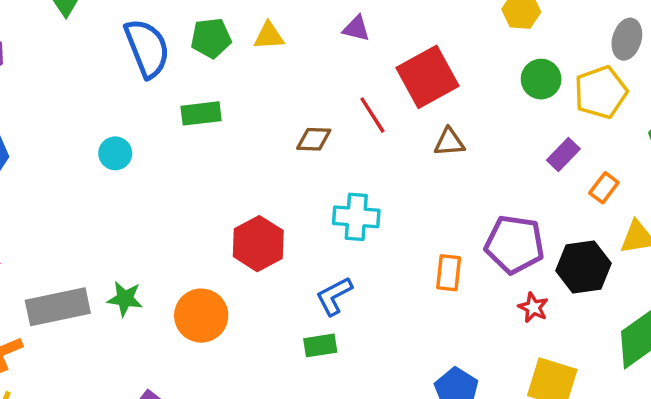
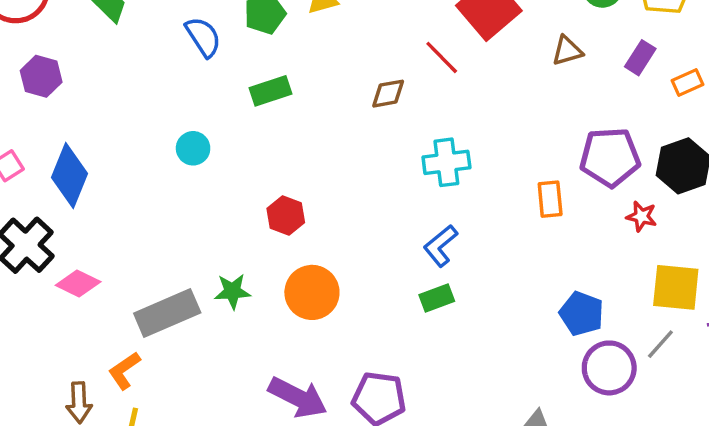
blue semicircle: (147, 48) -> (203, 37), size x0.7
brown triangle: (449, 142) -> (567, 51), moved
orange rectangle: (604, 188) -> (688, 83), turned 40
red hexagon: (258, 244) -> (286, 215), moved, size x0.7

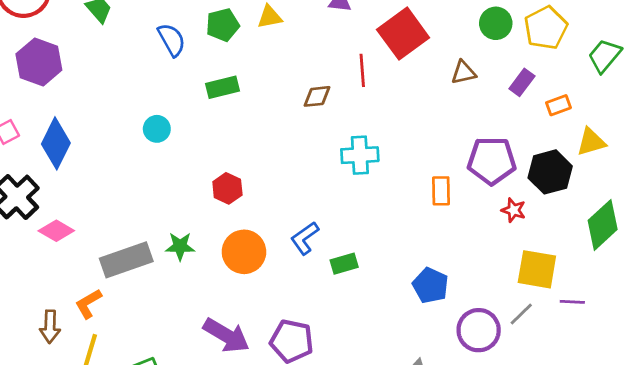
red line: (442, 57) -> (362, 70), turned 36
purple hexagon: (41, 76) -> (39, 62), size x1.4
blue L-shape: (441, 246) -> (305, 238), moved
blue pentagon: (582, 314) -> (431, 285), moved

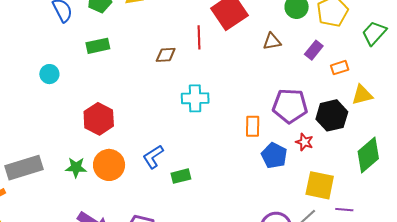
red hexagon: (227, 188) -> (99, 119), size x1.4
green star: (180, 246) -> (76, 167), moved
blue pentagon: (431, 285) -> (274, 156), moved

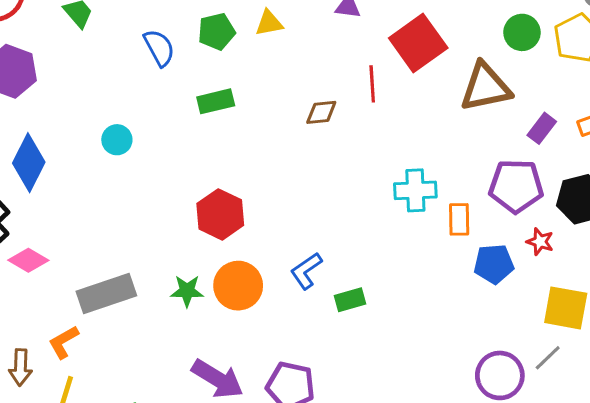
brown triangle: (272, 42) -> (485, 87), size x1.8
purple rectangle: (314, 50) -> (542, 128), moved
cyan circle: (49, 74) -> (117, 140), moved
cyan cross: (195, 98) -> (415, 190), moved
blue pentagon: (274, 156) -> (494, 264), turned -30

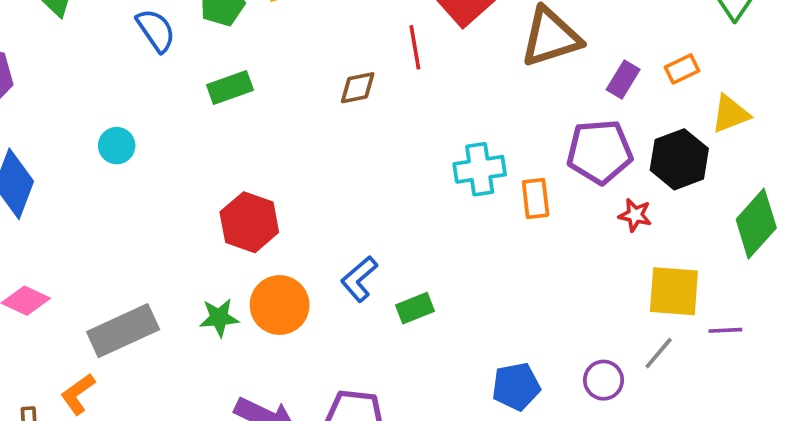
blue pentagon: (494, 264) -> (516, 386), moved
purple circle: (500, 375) -> (604, 380), size x0.7

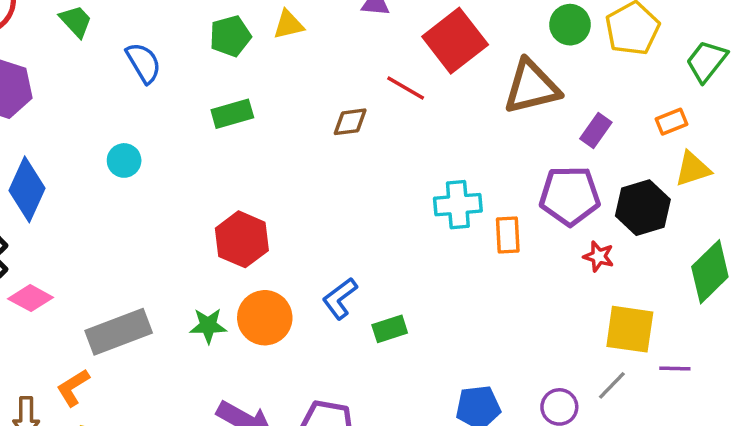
blue semicircle: (156, 30) -> (143, 63), moved
red line: (415, 47) -> (406, 88), turned -54
orange rectangle: (682, 69) -> (671, 122), moved

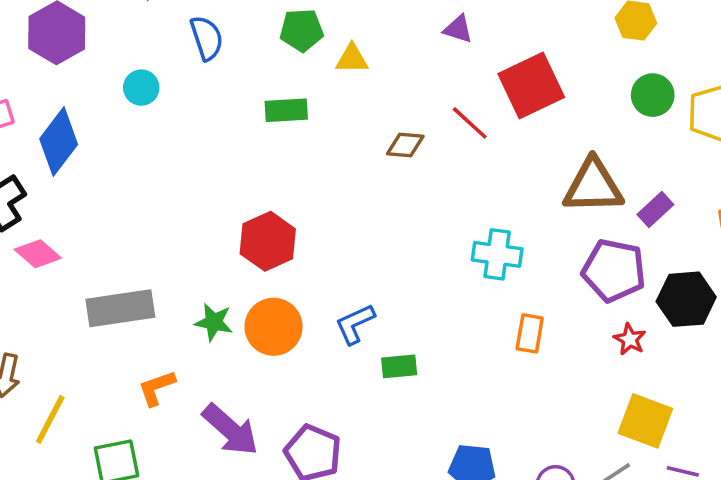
yellow triangle: (288, 25) -> (352, 59), moved
brown triangle: (532, 87) -> (593, 186), moved
cyan circle: (124, 160) -> (141, 88), moved
orange rectangle: (508, 235) -> (530, 333), moved
orange L-shape: (73, 388) -> (157, 388), moved

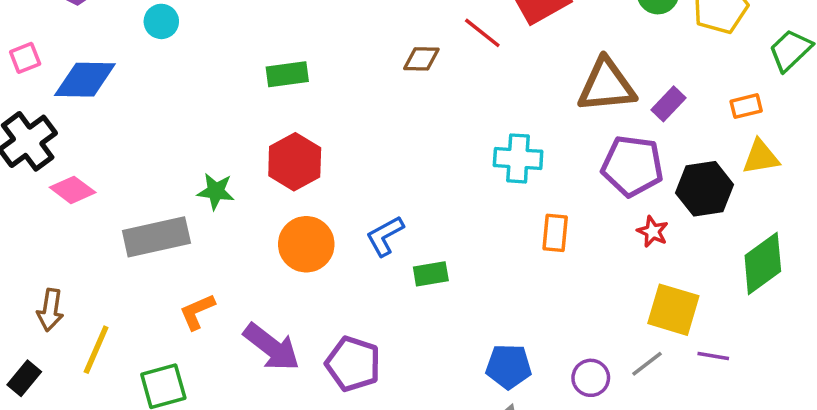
green rectangle: (286, 110) -> (287, 74), moved
blue diamond: (59, 142) -> (85, 80), turned 58
green star: (214, 322) -> (216, 191), moved

